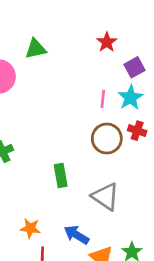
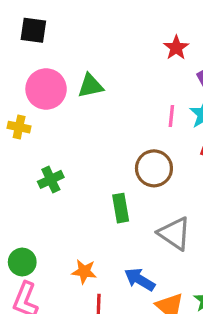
green triangle: (36, 49) -> (90, 86), moved
brown circle: (107, 139) -> (154, 168), moved

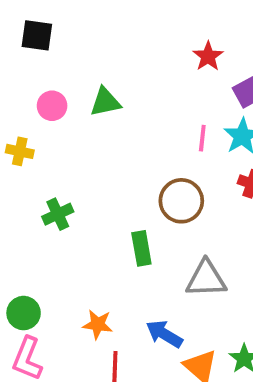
pink circle: (46, 89) -> (52, 106), size x0.6
gray triangle: (175, 233) -> (206, 279), turned -36

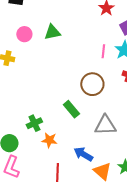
green cross: (58, 214) -> (34, 123), moved
green rectangle: (141, 248) -> (71, 109), turned -30
orange star: (98, 324) -> (49, 140), moved

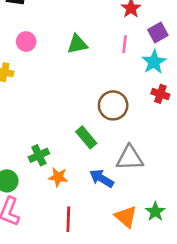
green triangle: (52, 32) -> (77, 44), moved
pink line: (103, 51) -> (125, 44), moved
blue arrow: (83, 154) -> (102, 178), moved

